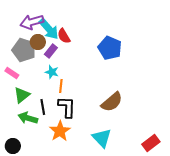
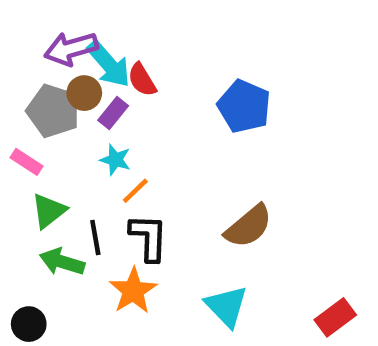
orange line: (61, 86) -> (135, 191), turned 40

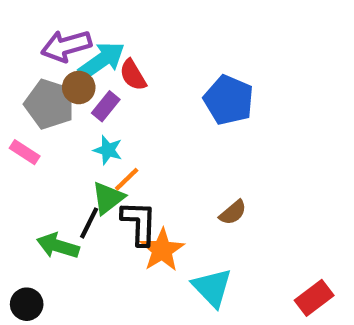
cyan arrow: (109, 64) -> (102, 60), turned -84
green triangle: (49, 211) -> (108, 198), moved
brown semicircle: (249, 226) -> (233, 213), size x0.6
black line: (95, 237) -> (89, 223), turned 36
orange star: (133, 291) -> (162, 250), moved

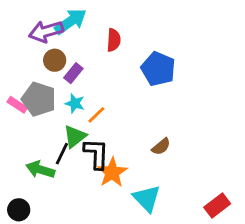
cyan arrow: (102, 60) -> (70, 21), moved
red semicircle: (133, 75) -> (114, 40), moved, turned -145
gray pentagon: (50, 104) -> (39, 99), moved
orange line: (127, 179) -> (96, 115), moved

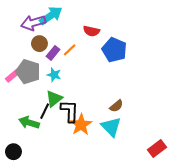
red semicircle: (114, 40) -> (91, 31), moved, turned 98
pink rectangle: (17, 105) -> (12, 76), turned -72
orange line: (96, 115) -> (70, 50), moved
cyan triangle: (147, 198) -> (111, 127), moved

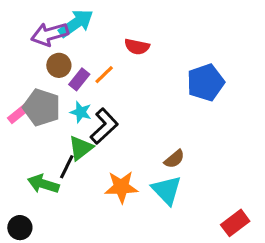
blue pentagon: (114, 50) -> (206, 82), moved, turned 30
black L-shape: (70, 111) -> (104, 126), moved, turned 45
orange star: (81, 125) -> (121, 187), turned 30

